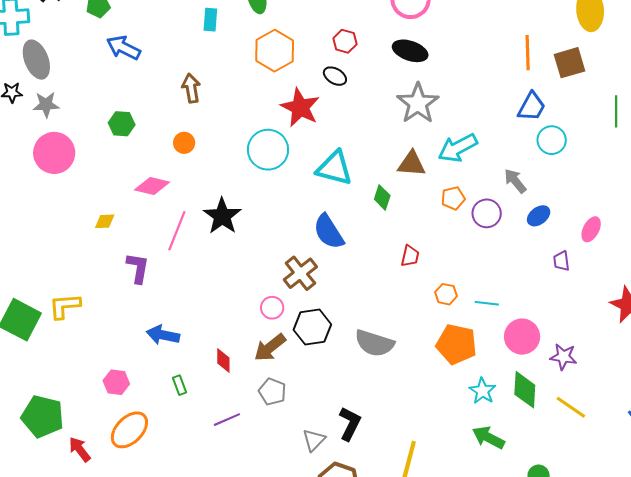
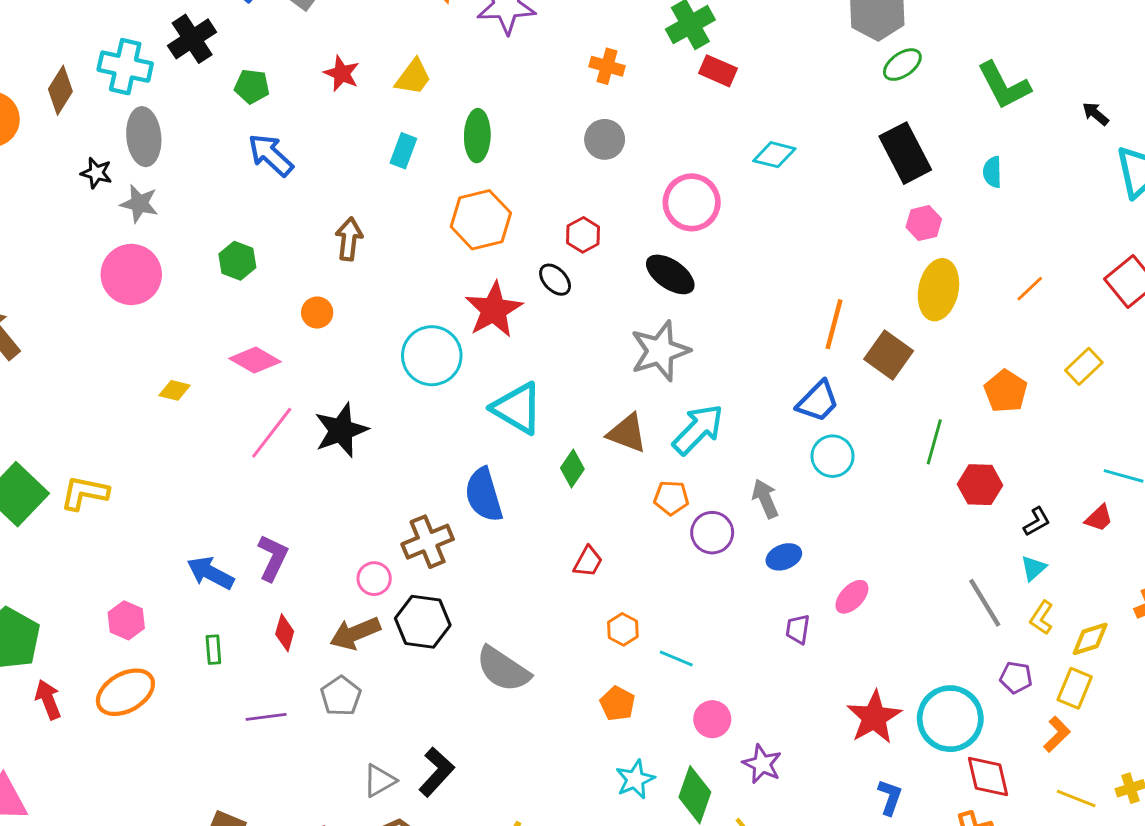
brown square: (570, 63) -> (889, 355), turned 36
cyan arrow: (458, 148) -> (698, 429), turned 147
purple L-shape: (138, 268) -> (273, 558), moved
pink circle: (522, 337) -> (712, 719), size x0.7
orange pentagon: (456, 344) -> (617, 704), size x0.6

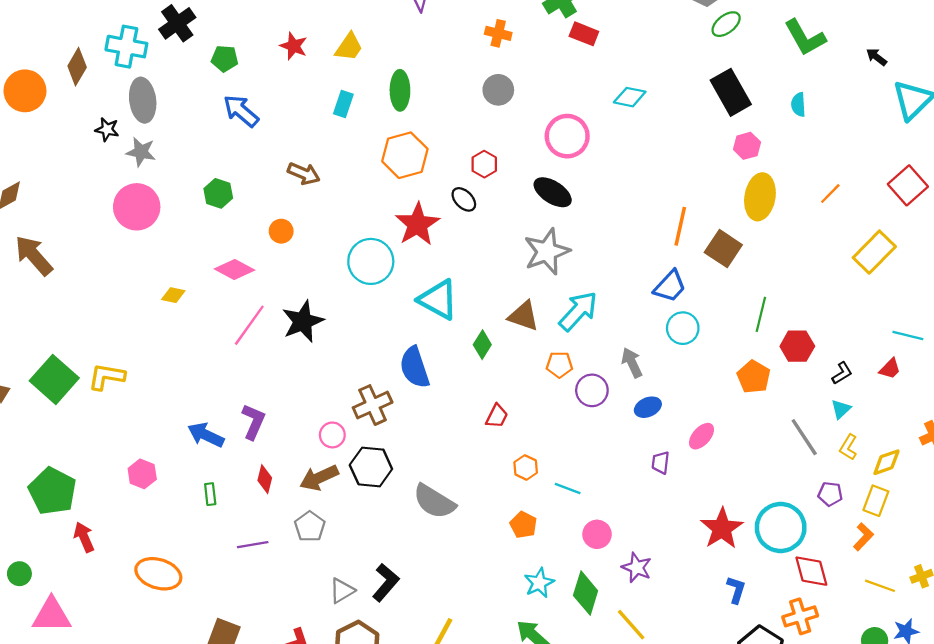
brown arrow: (349, 239) -> (304, 174), turned 108
yellow rectangle: (1084, 366) -> (874, 252), size x1.5
orange pentagon: (1006, 391) -> (754, 377), moved
orange ellipse: (125, 692) -> (158, 574), moved, turned 48

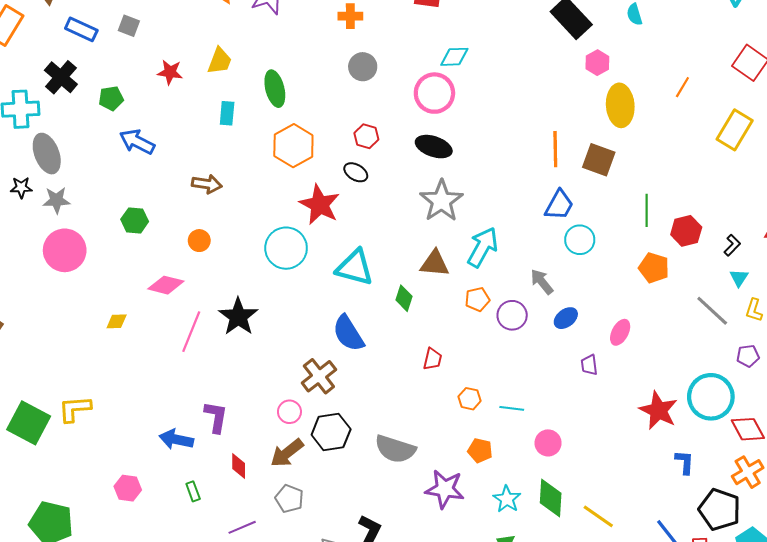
cyan diamond: (630, 97) -> (454, 57), moved
purple star: (637, 568) -> (445, 489), moved, size x1.4

